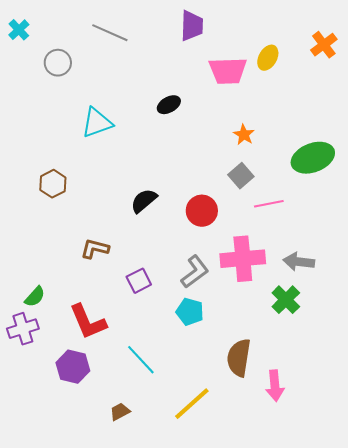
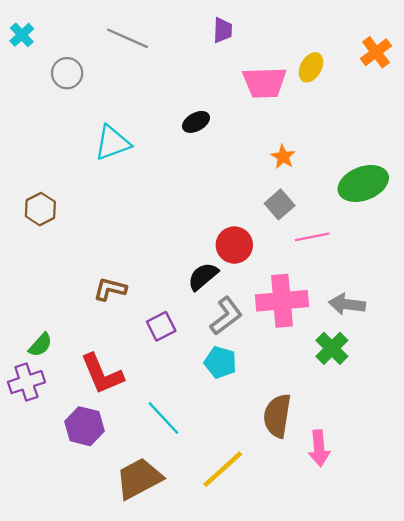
purple trapezoid: (192, 26) -> (223, 30), size x0.7
brown hexagon: (53, 184) -> (40, 209), moved
black semicircle: (144, 201) -> (203, 276), moved
brown trapezoid: (120, 412) -> (139, 478), size x2.0

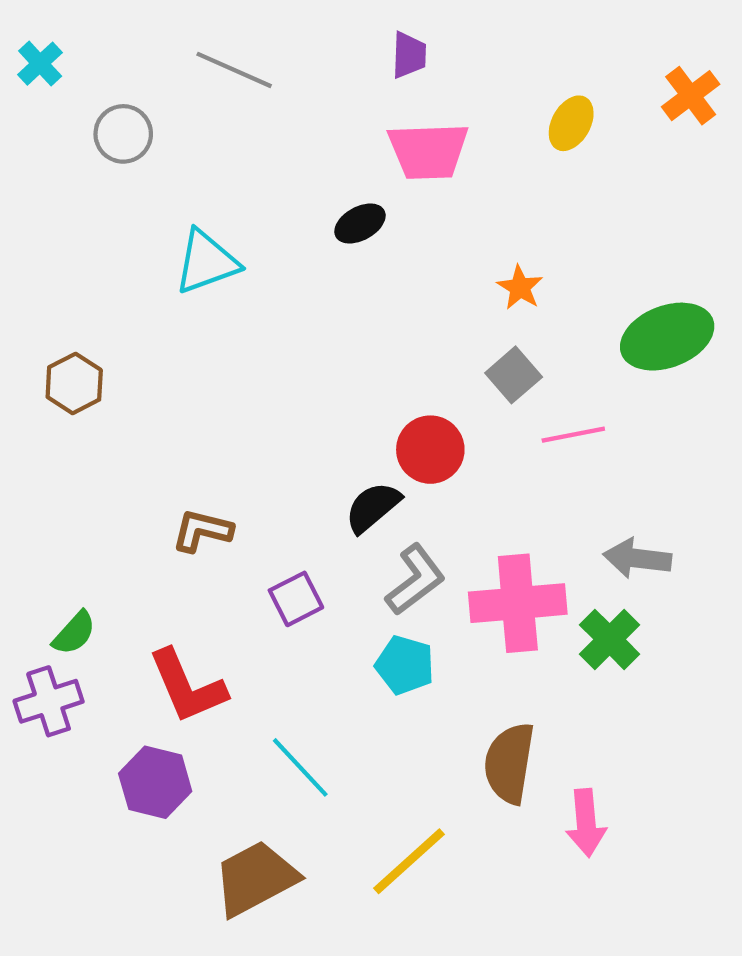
pink trapezoid: (265, 82) -> (428, 151), moved
pink cross: (282, 301) -> (518, 603), moved

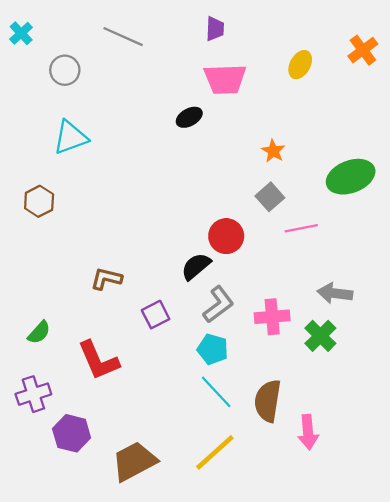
cyan triangle: (206, 262) -> (70, 137), moved
pink cross: (518, 603) -> (272, 317), size x0.7
purple cross: (49, 701) -> (33, 394), moved
cyan line: (300, 767) -> (216, 392), moved
purple hexagon: (155, 782) -> (72, 433), moved

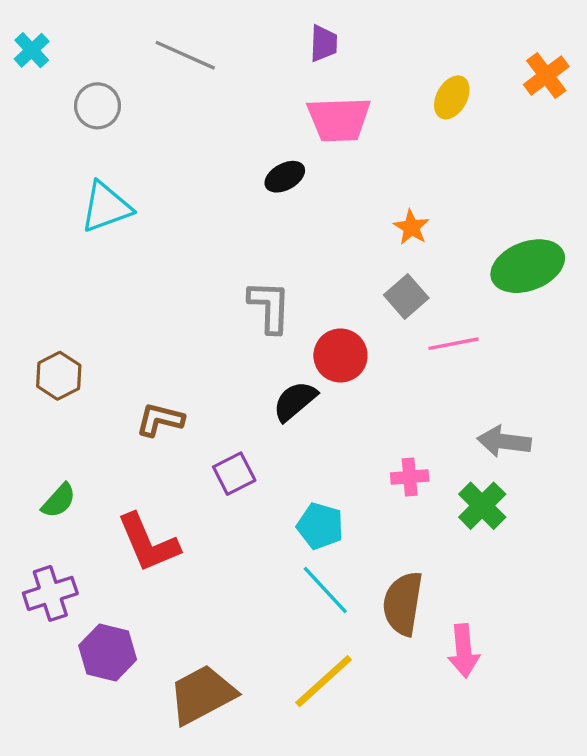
brown hexagon: (39, 201) -> (59, 376), moved
gray L-shape: (218, 304) -> (270, 307), moved, turned -51
pink cross: (272, 317) -> (410, 477), size x0.7

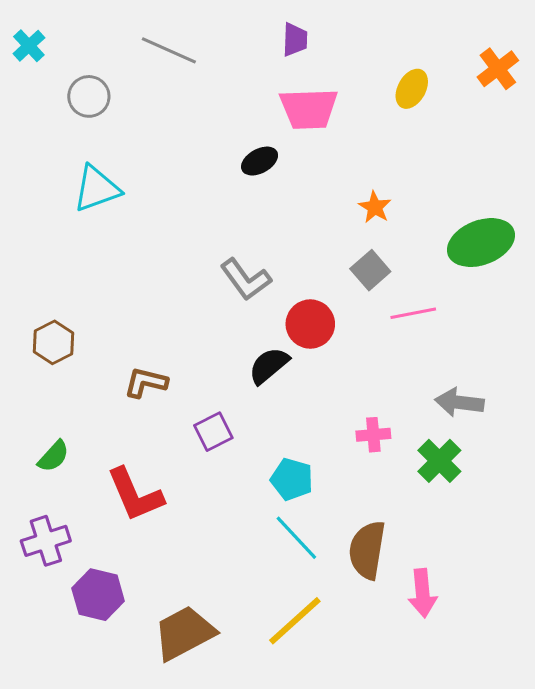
gray L-shape: (270, 307) -> (246, 279), turned 142

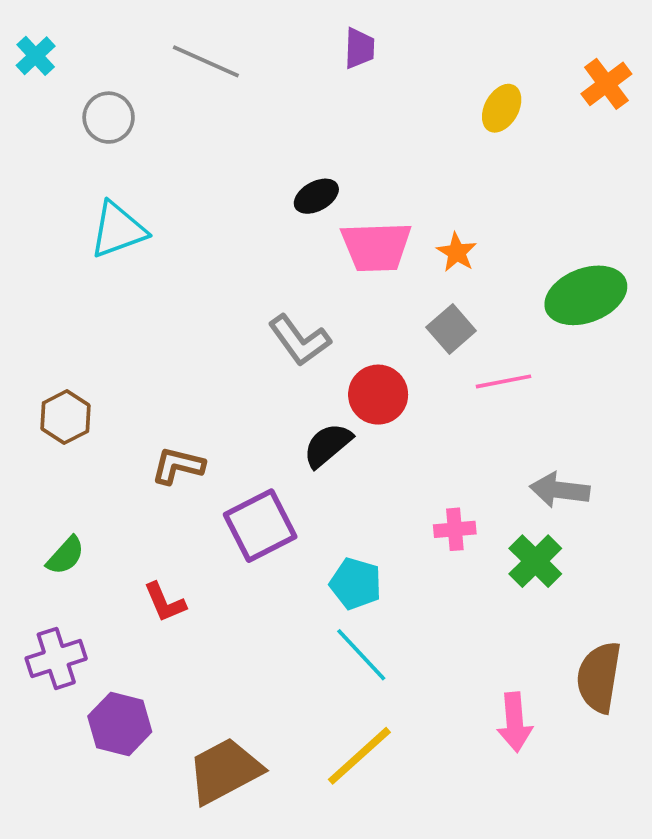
pink trapezoid: (309, 109) -> (376, 247), moved
purple square: (213, 432) -> (260, 526), size x1.5
red L-shape: (135, 495) -> (165, 602), size x0.6
brown semicircle: (367, 550) -> (599, 677), moved

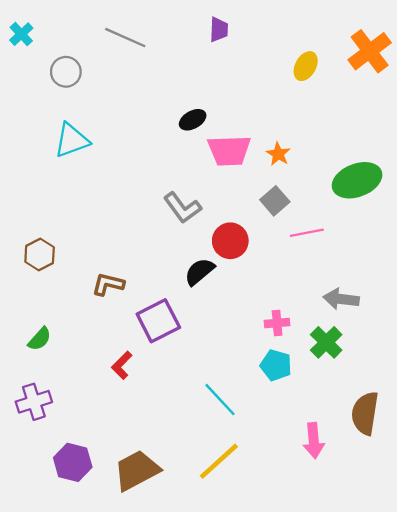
orange cross: (606, 84) -> (370, 51), size x1.4
cyan pentagon: (356, 584) -> (276, 365), moved
red L-shape: (165, 602) -> (122, 365), moved, turned 68
purple hexagon: (120, 724) -> (73, 462), moved

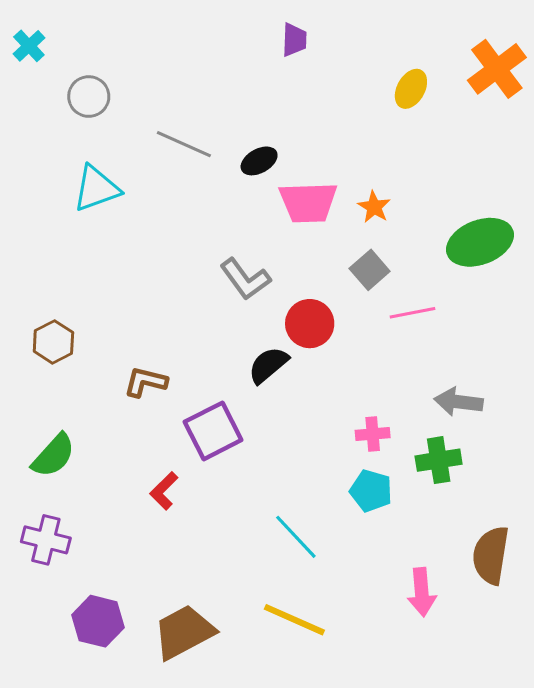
gray line: (125, 38) -> (184, 144), moved
green semicircle: (40, 339) -> (53, 456), size x1.4
green cross: (326, 342) -> (439, 460), turned 36
purple cross: (34, 402) -> (46, 540), turned 32
yellow line: (219, 461) -> (294, 620), turned 66

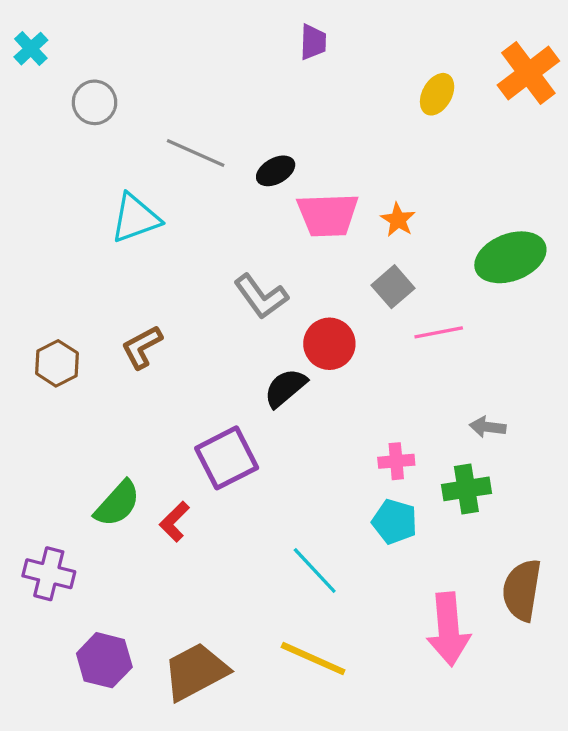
cyan triangle: (96, 189) -> (135, 218), moved
brown L-shape: (146, 382) -> (142, 347), moved, turned -42
gray arrow: (459, 402) -> (488, 427), size x0.7
green semicircle: (53, 456) -> (117, 504), moved
pink arrow: (422, 592) -> (448, 629), size x1.4

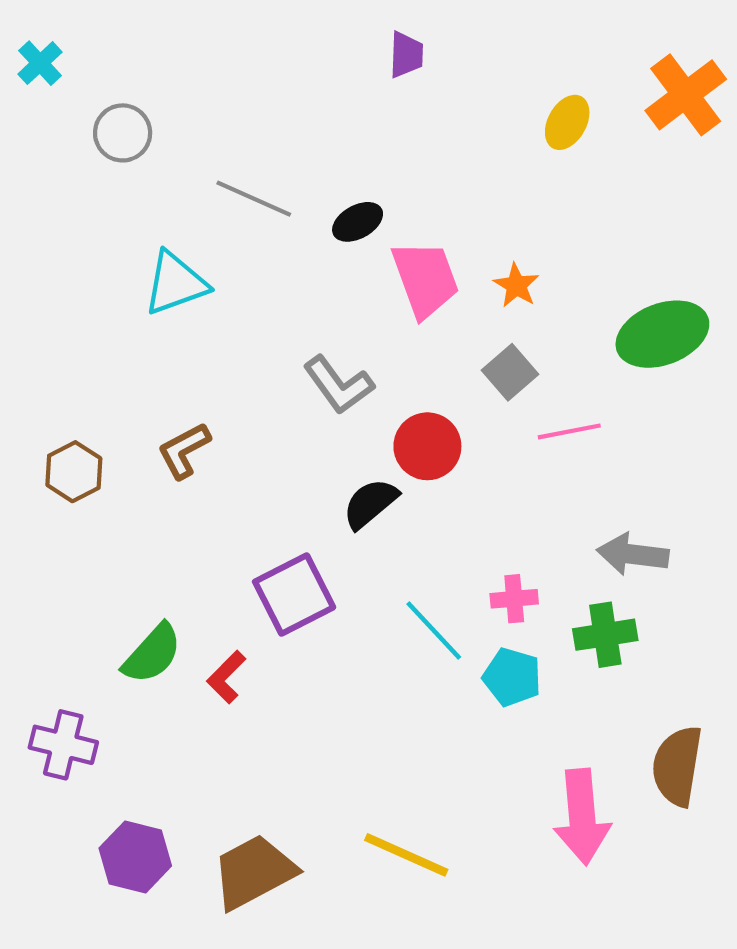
pink trapezoid: (328, 215) -> (425, 279), turned -108
gray arrow: (488, 427) -> (633, 554), size x1.5
cyan line: (315, 570) -> (434, 630), moved

